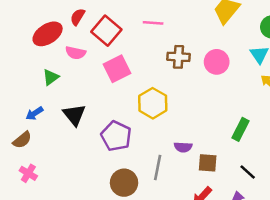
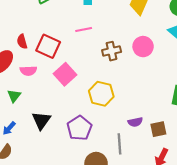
red semicircle: (78, 17) -> (22, 42), turned -32
black triangle: (74, 115) -> (41, 120), turned 30
purple pentagon: (116, 136) -> (79, 128), turned 30

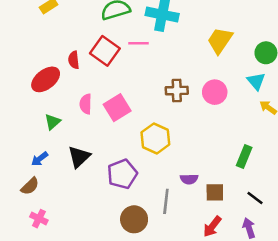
pink line: (84, 30) -> (138, 43), moved
red square: (48, 46) -> (105, 51), moved
pink semicircle: (28, 71) -> (86, 104), moved, turned 84

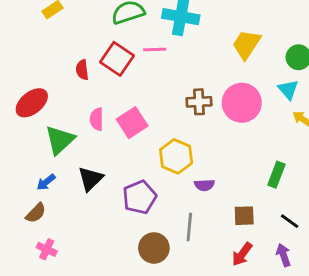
red ellipse: (46, 79) -> (32, 103), moved
pink circle: (215, 92) -> (242, 103), size x1.4
green triangle: (53, 122) -> (60, 140), size x1.6
purple semicircle: (189, 179) -> (204, 185), moved

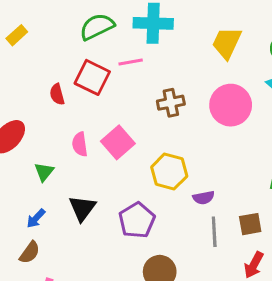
brown cross: (199, 102) -> (171, 103), moved
green triangle: (60, 140) -> (44, 172), size x0.6
gray line: (189, 227) -> (214, 232), moved

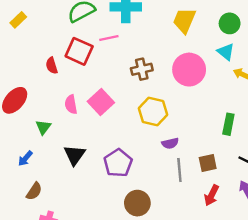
yellow hexagon: (169, 172) -> (153, 111), moved
blue arrow: (36, 218) -> (25, 158), moved

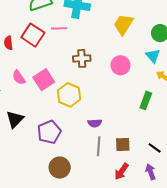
pink circle: (189, 70) -> (120, 65), size x0.7
pink semicircle: (71, 104) -> (19, 77), turned -35
yellow hexagon: (153, 111) -> (69, 95), moved
green rectangle: (228, 124) -> (146, 100), moved

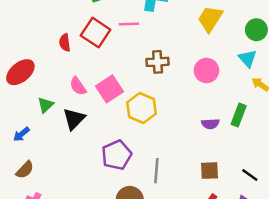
black triangle: (15, 119) -> (74, 119), moved
purple semicircle: (95, 123) -> (210, 124), moved
gray line: (99, 146) -> (156, 171), moved

